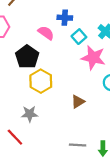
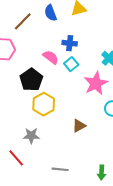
cyan square: (79, 37) -> (71, 64), moved
pink star: (93, 58) -> (96, 83), turned 30
gray line: (78, 145) -> (60, 169), moved

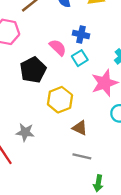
yellow hexagon: (44, 104) -> (60, 100), moved
brown triangle: (79, 126) -> (80, 128), turned 48
gray line: (60, 169) -> (82, 156), moved

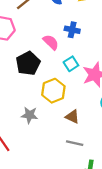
cyan square: (80, 58) -> (71, 64), moved
gray star: (25, 132) -> (29, 115), moved

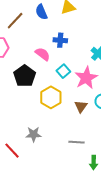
gray star: (29, 115) -> (33, 134), moved
brown triangle: (72, 117) -> (81, 106), moved, turned 48

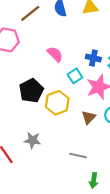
blue cross: (60, 40) -> (93, 58), moved
black pentagon: (25, 76) -> (31, 91), moved

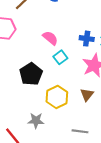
cyan square: (75, 76) -> (60, 57), moved
yellow hexagon: (57, 103) -> (57, 97), moved

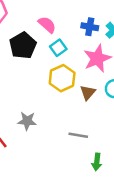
black pentagon: (31, 74) -> (23, 46), moved
yellow hexagon: (57, 97) -> (62, 78), moved

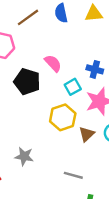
black pentagon: (23, 46) -> (27, 82), turned -30
cyan square: (58, 48) -> (73, 87), moved

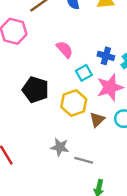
black pentagon: (27, 82) -> (36, 90), moved
gray star: (24, 156) -> (60, 147), moved

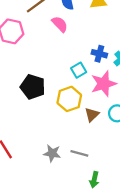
pink semicircle: (65, 49) -> (60, 24), moved
gray star: (60, 147) -> (52, 153), moved

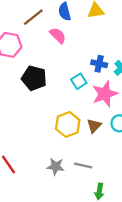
black pentagon: (33, 87) -> (34, 78), moved
yellow hexagon: (69, 99) -> (68, 124), moved

